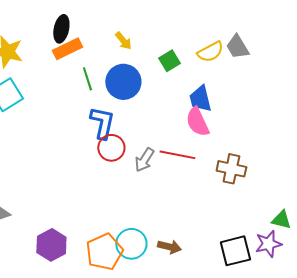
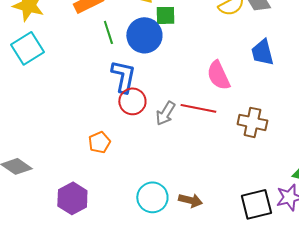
green square: (169, 61) -> (165, 15), moved, turned 30
blue trapezoid: (200, 99) -> (262, 52), moved
orange pentagon: (104, 252) -> (99, 142), moved, size x0.6

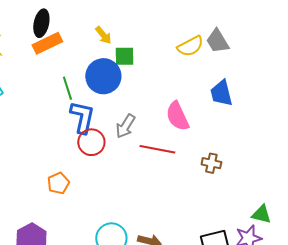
green line: (108, 32) -> (67, 88), moved
gray arrow: (165, 113) -> (125, 126), moved
brown cross: (252, 122) -> (211, 163), size x0.7

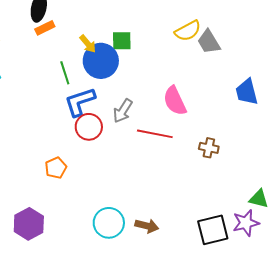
yellow arrow: (103, 35) -> (88, 44), moved
gray trapezoid: (217, 41) -> (209, 42), moved
orange rectangle: (47, 43) -> (45, 28), size x0.7
blue trapezoid: (221, 93) -> (247, 92), moved
blue L-shape: (82, 117) -> (80, 102), turned -120

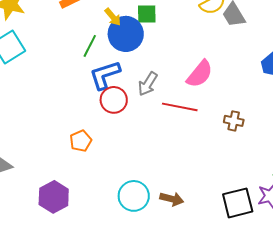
green line: (65, 73) -> (90, 46), turned 45
pink semicircle: (175, 101) -> (200, 74), turned -116

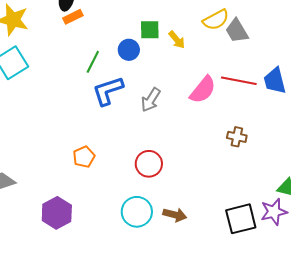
yellow arrow: (113, 17) -> (177, 40), moved
blue circle: (126, 34) -> (129, 50), size x0.6
red circle: (114, 100) -> (149, 164), moved
red line: (180, 107) -> (239, 81), moved

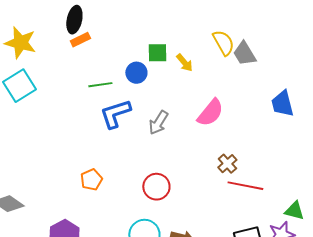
yellow semicircle: (216, 20) -> (223, 43), turned -92
green line: (93, 62) -> (100, 85), turned 55
red line: (239, 81) -> (245, 186), moved
brown cross: (237, 137) -> (227, 164), moved, turned 36

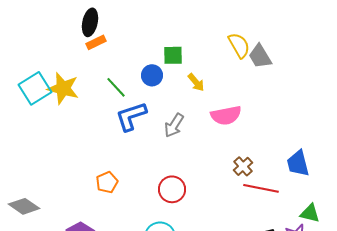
yellow star: (20, 43) -> (63, 88), moved
yellow arrow: (184, 63) -> (196, 82), moved
green line: (100, 85) -> (116, 87), turned 55
blue trapezoid: (282, 104) -> (298, 163), moved
pink semicircle: (210, 113) -> (226, 115), turned 40

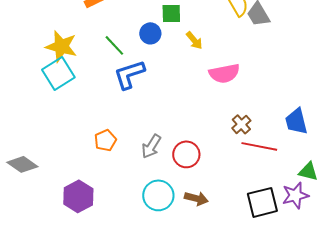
cyan square: (35, 88) -> (58, 73), moved
gray arrow: (174, 125) -> (151, 146), moved
red circle: (172, 189) -> (186, 154), moved

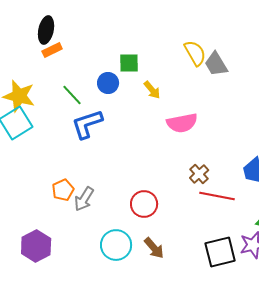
gray arrow: (151, 146) -> (84, 199), moved
brown arrow: (196, 198) -> (154, 248), turned 35

